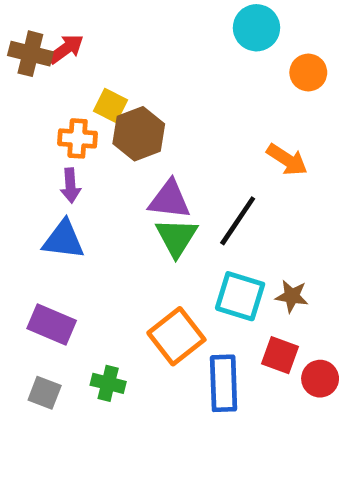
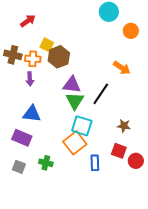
brown cross: (30, 54) -> (13, 55), moved
blue triangle: (63, 240) -> (32, 114), moved
cyan square: (240, 296) -> (82, 126), moved
blue rectangle: (224, 383) -> (95, 163), size x0.7

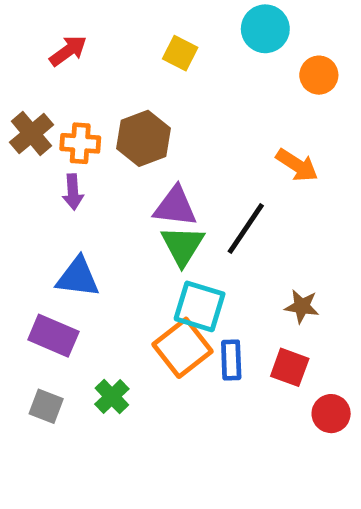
yellow square: (47, 45) -> (180, 53), moved
brown cross: (13, 55) -> (32, 134), turned 36
red circle: (136, 161) -> (331, 414), moved
green cross: (46, 163) -> (112, 397), turned 32
blue rectangle: (95, 163) -> (231, 360), moved

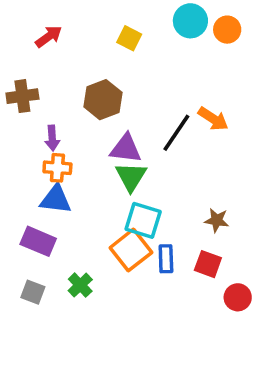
orange circle: (319, 75) -> (227, 30), moved
brown cross: (32, 134) -> (22, 96), turned 32
orange cross: (80, 143) -> (57, 168), moved
black line: (246, 228) -> (176, 133), moved

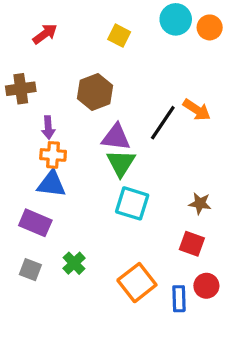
orange square: (131, 250) -> (137, 283), moved
blue rectangle: (166, 259) -> (179, 299), moved
red circle: (238, 297) -> (206, 286), moved

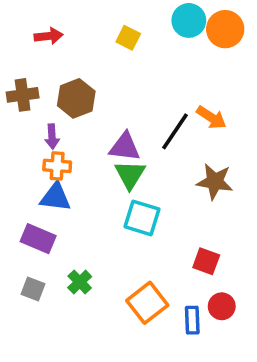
orange circle: (210, 27) -> (225, 29), size x1.4
red arrow: (45, 34) -> (49, 36), turned 30
brown hexagon: (95, 92) -> (76, 98), moved
brown star: (200, 203) -> (215, 182), moved, size x1.5

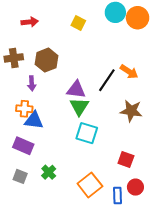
orange cross: (57, 166) -> (24, 109), moved

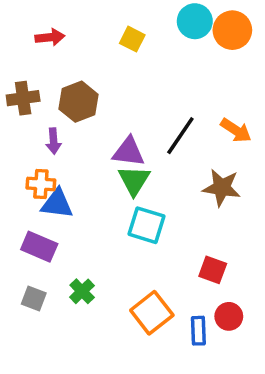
orange arrow: (129, 72) -> (236, 130), moved

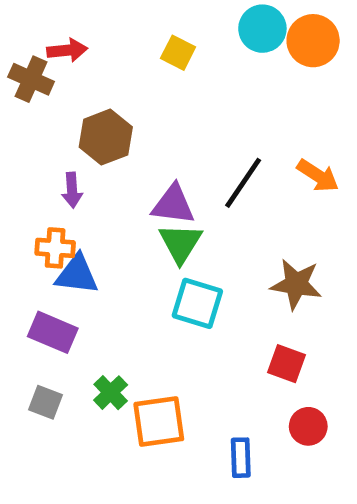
brown cross: (23, 98) -> (31, 79), moved, turned 32
brown star: (222, 188) -> (296, 284), moved
orange square: (152, 313) -> (159, 422), moved, turned 30
blue rectangle: (198, 331) -> (241, 458), moved

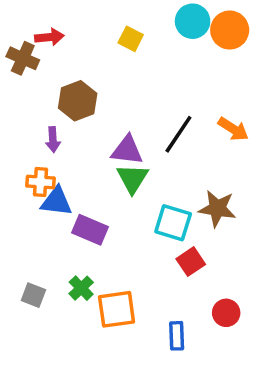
cyan square: (197, 303) -> (173, 223), moved
purple rectangle: (53, 332) -> (90, 230), moved
red square: (287, 364) -> (191, 262), moved, turned 36

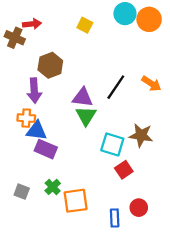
purple arrow: (53, 140) -> (34, 91), size x1.5
purple rectangle: (90, 230) -> (46, 149), moved
red circle: (226, 313) -> (139, 208), moved

